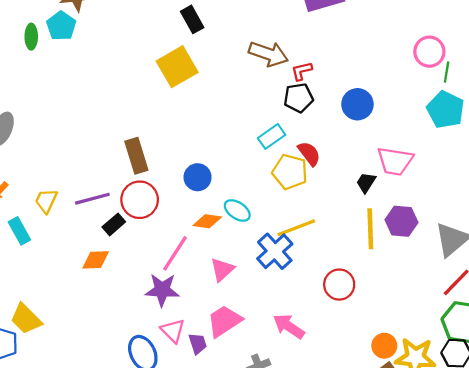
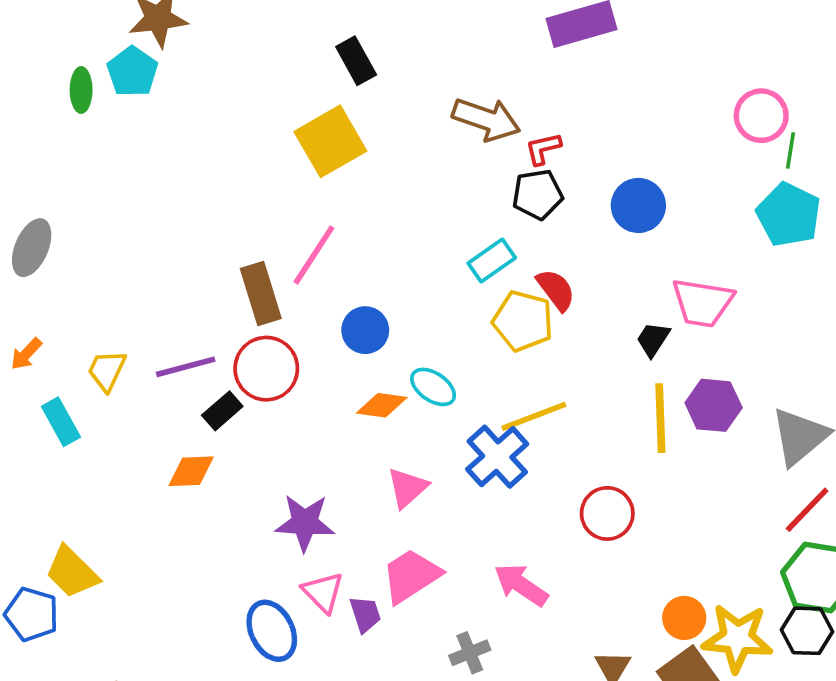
pink line: (175, 253) -> (314, 255), moved

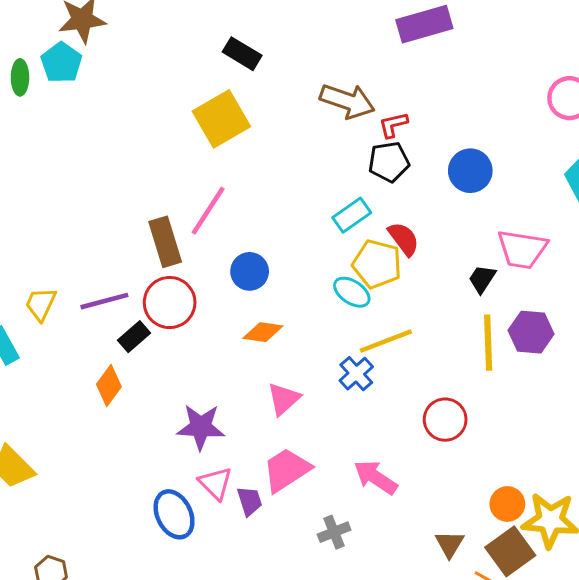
black rectangle: (356, 61) -> (242, 54), turned -30
cyan ellipse: (433, 387) -> (352, 292), moved
blue cross: (497, 457) -> (356, 374), size x0.7
orange diamond: (191, 471) -> (109, 385), turned -51

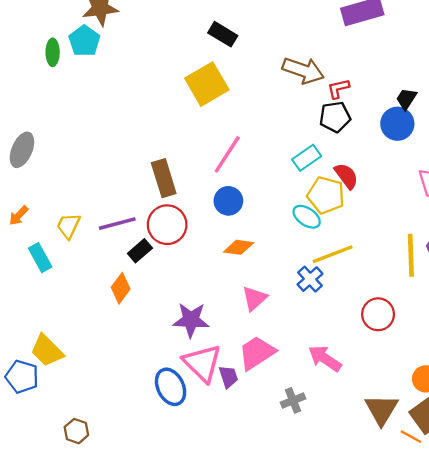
pink line: (208, 211) -> (227, 154), moved
black trapezoid: (482, 279) -> (406, 99), moved
pink triangle: (216, 483) -> (202, 363), size x1.5
brown triangle: (450, 544) -> (381, 410), size x1.5

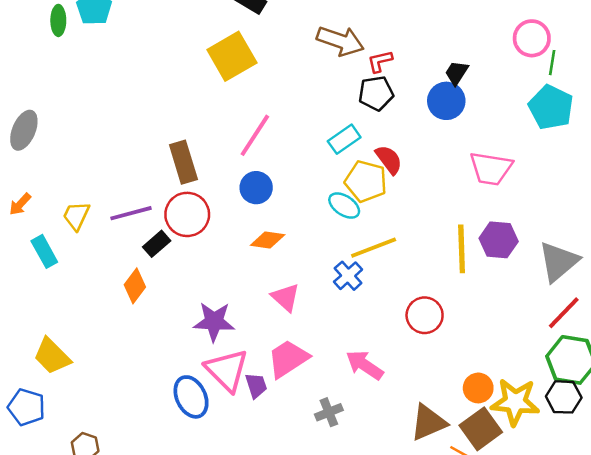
pink triangle: (254, 298) -> (285, 297), turned -36
blue pentagon: (22, 377) -> (26, 407), moved
brown triangle: (381, 410) -> (428, 422), turned 36

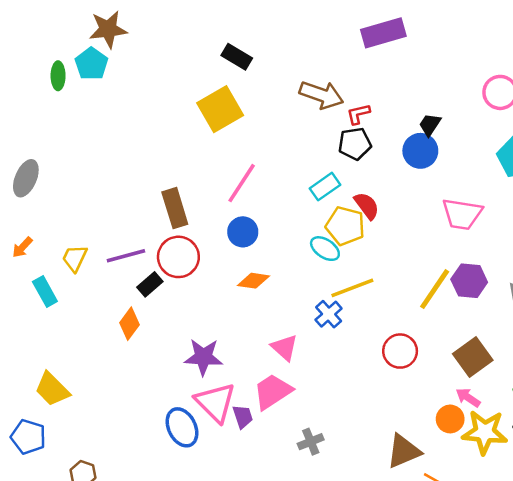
yellow line: (462, 249) -> (435, 289), turned 36
pink triangle: (285, 297) -> (284, 347), moved
pink arrow: (365, 365) -> (468, 398), moved, size x0.7
brown square: (481, 429) -> (473, 357), moved

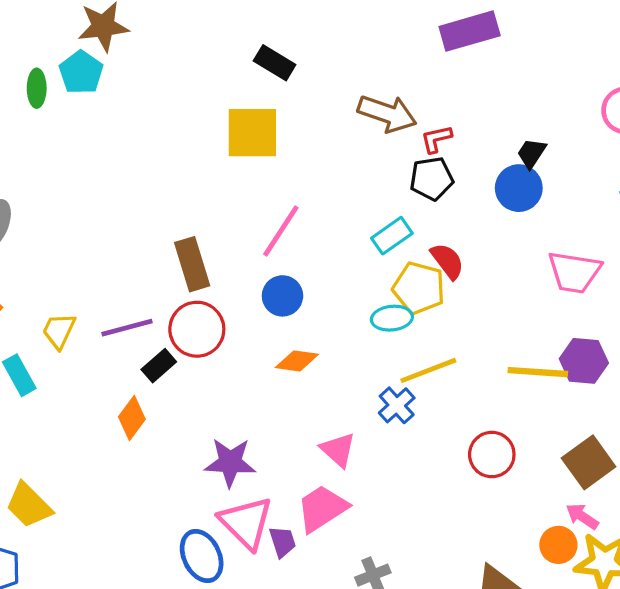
yellow square: (220, 109) -> (252, 133), turned 30
cyan ellipse: (325, 249) -> (392, 318), turned -40
yellow line: (435, 289) -> (538, 372), turned 60

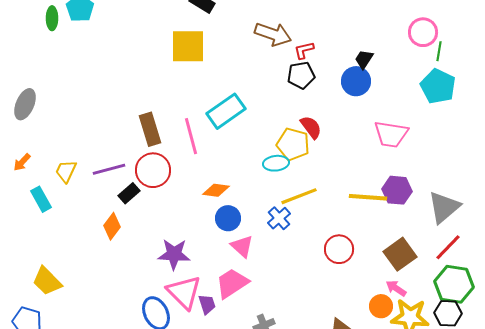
pink line: (281, 231) -> (191, 136), moved, turned -48
cyan rectangle: (392, 236) -> (226, 111), moved, size x1.5
blue circle: (282, 296) -> (228, 218), moved

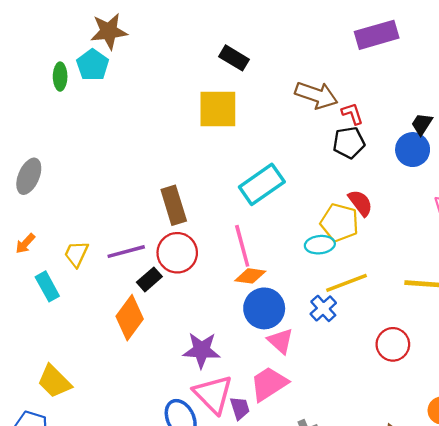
red L-shape: (304, 50) -> (352, 114), turned 85
pink line: (191, 136) -> (242, 246), moved
blue circle: (228, 218) -> (264, 308), size x1.4
orange diamond: (112, 226) -> (130, 318), size x1.4

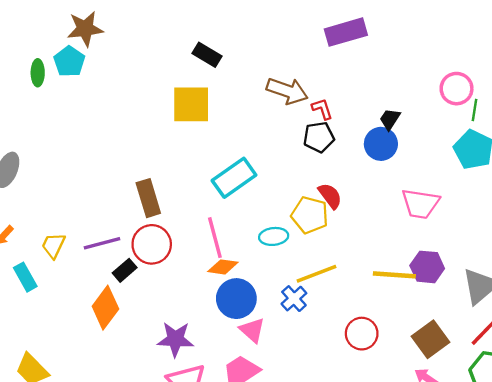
cyan ellipse: (320, 245) -> (274, 236), moved

